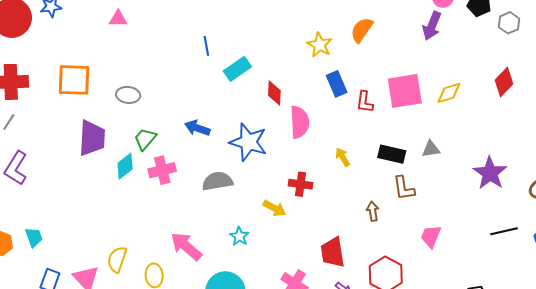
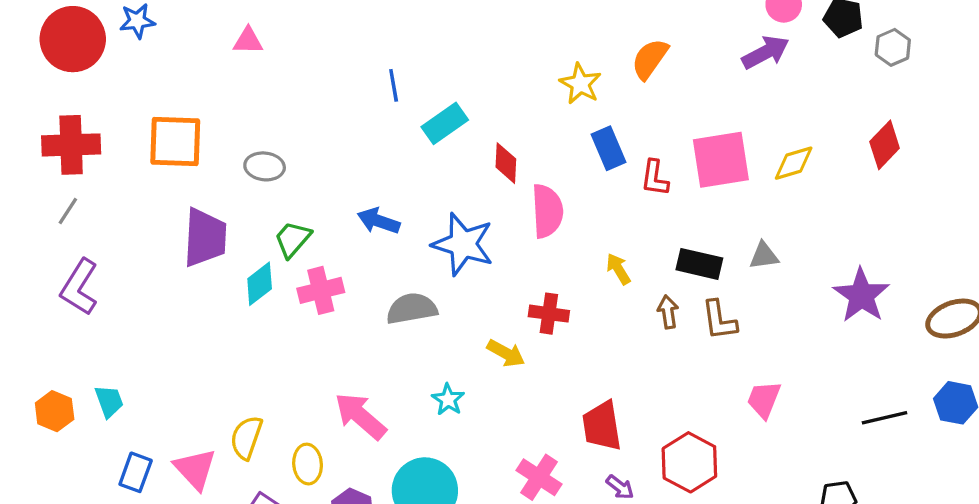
purple arrow: (432, 26) -> (766, 52), turned -140
brown arrow: (373, 211) -> (668, 312), moved
black line: (504, 231) -> (885, 418), moved

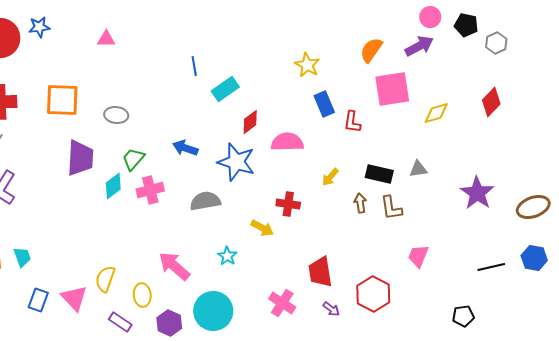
orange semicircle: (650, 59) -> (371, 50), moved
pink square: (721, 160) -> (392, 89), moved
red diamond: (506, 163) -> (250, 122), moved, turned 50
pink semicircle: (547, 211) -> (287, 142), turned -88
yellow arrow: (618, 269) -> (330, 177), turned -108

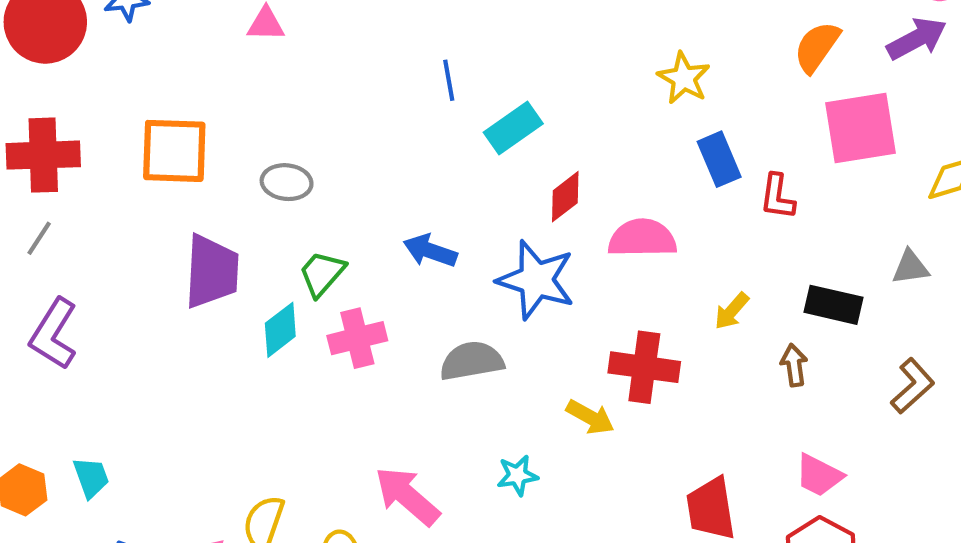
gray triangle: (418, 169) -> (910, 267), moved
red cross: (288, 204) -> (644, 367), size x1.4
brown L-shape: (391, 208) -> (913, 386), moved, turned -124
cyan star: (227, 256) -> (517, 475), turned 30
pink trapezoid: (418, 256) -> (819, 475), moved, turned -85

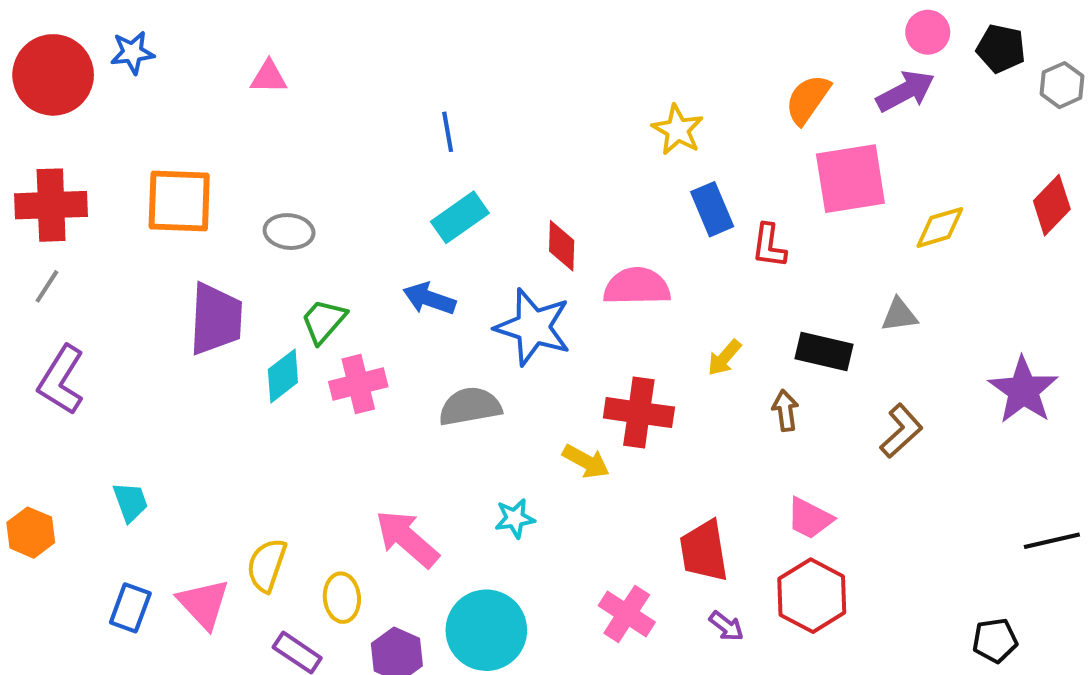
cyan rectangle: (513, 128) -> (460, 217), moved
red diamond: (565, 197) -> (562, 246), turned -51
cyan trapezoid: (91, 477) -> (130, 502), moved

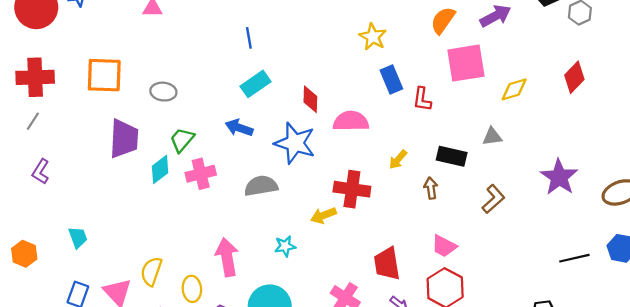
purple L-shape: (61, 380) -> (41, 172), size x0.7
yellow arrow: (586, 461) -> (323, 215), turned 130
pink arrow: (407, 539) -> (227, 257), turned 39

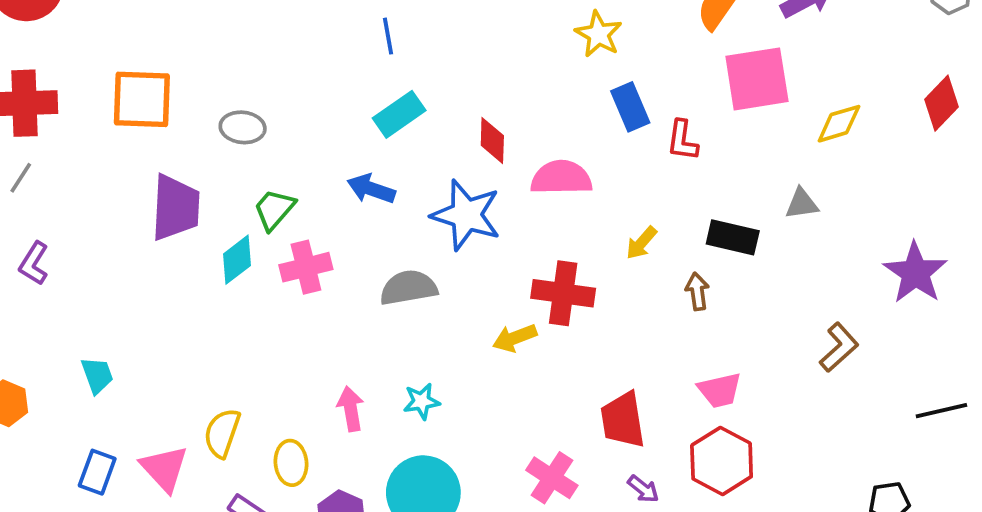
brown L-shape: (493, 199) -> (839, 347), moved
cyan star: (285, 246) -> (421, 401), moved
pink trapezoid: (444, 246) -> (720, 390), turned -40
pink arrow: (227, 257) -> (351, 409), size x0.7

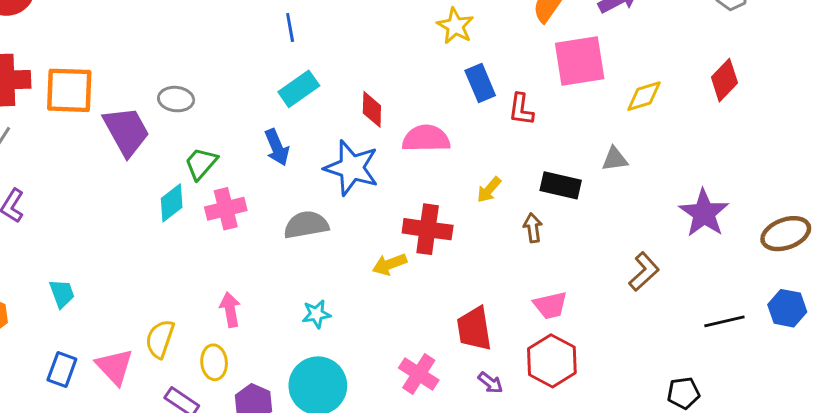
orange square: (142, 99) -> (69, 90), moved
blue arrow: (371, 189) -> (277, 147), turned -132
purple trapezoid: (175, 208) -> (126, 131), moved, turned -32
pink arrow: (351, 409) -> (230, 310), moved

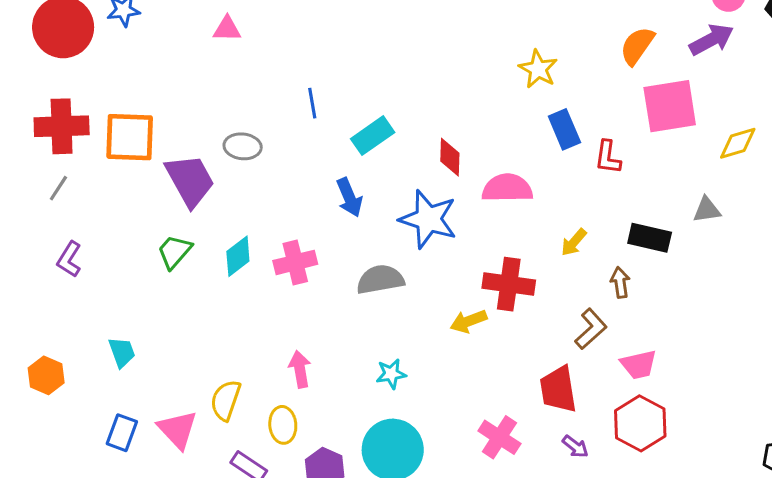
blue line: (290, 27) -> (312, 103), moved
green trapezoid: (201, 163) -> (175, 252), moved
brown L-shape: (644, 272) -> (591, 329), moved

